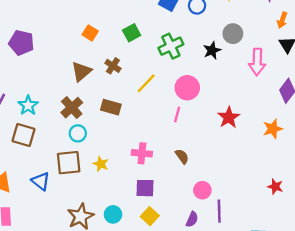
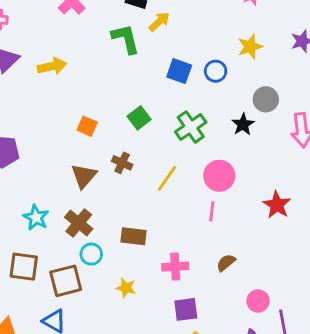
cyan star: (28, 105) -> (36, 218), moved
brown rectangle: (111, 107) -> (134, 236), moved
brown semicircle: (182, 156) -> (226, 263), turned -84
brown square: (69, 163) -> (66, 281), moved

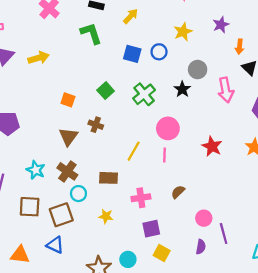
yellow arrow: (159, 22) -> (131, 16), moved
yellow line: (167, 178) -> (134, 151), moved

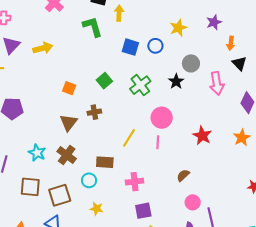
yellow arrow: (131, 16) -> (119, 13), moved, turned -42
brown cross: (96, 125) -> (94, 112), turned -32
brown semicircle: (178, 192) -> (183, 175), moved
cyan circle: (78, 194) -> (89, 180), moved
yellow star: (106, 216) -> (97, 209), moved

